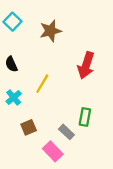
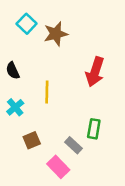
cyan square: (12, 22) -> (27, 24), moved
yellow line: (42, 84) -> (47, 92), turned -30

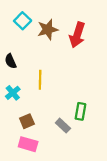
red arrow: (95, 72) -> (77, 35), moved
pink rectangle: (58, 167) -> (28, 144), moved, turned -30

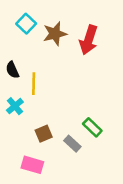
yellow line: (40, 80) -> (34, 84), moved
green rectangle: (80, 111) -> (92, 127), turned -56
brown square: (27, 121) -> (44, 134), moved

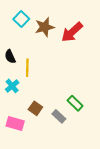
red arrow: (89, 40) -> (72, 32), turned 30
brown square: (44, 134) -> (35, 108), turned -32
pink rectangle: (32, 165) -> (15, 124), moved

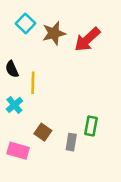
green rectangle: (75, 103) -> (91, 126), turned 56
gray rectangle: (59, 116) -> (71, 142), turned 56

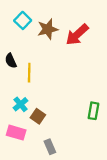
cyan cross: (14, 105) -> (20, 104), moved
green rectangle: (91, 126) -> (93, 111), moved
gray rectangle: (71, 142) -> (50, 147), moved, turned -32

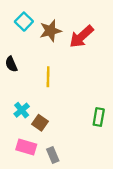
yellow line: (29, 73) -> (48, 77), moved
pink rectangle: (16, 133) -> (26, 147), moved

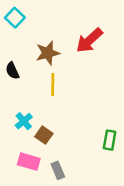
cyan square: (24, 22) -> (15, 18), moved
brown star: (50, 31) -> (48, 53), moved
green rectangle: (99, 117) -> (110, 140), moved

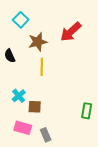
cyan square: (15, 18) -> (21, 20), moved
brown square: (44, 135) -> (35, 107), turned -32

